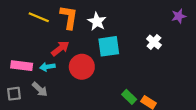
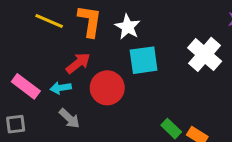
white cross: (154, 42) -> (205, 54), size x1.6
pink rectangle: (22, 66) -> (26, 86), turned 30
gray arrow: (40, 89) -> (69, 118), moved

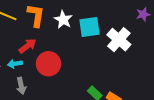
cyan square: (144, 60) -> (90, 27), moved
gray arrow: (69, 118) -> (21, 86), turned 35

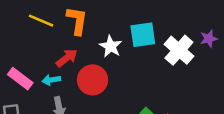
purple star: (143, 14) -> (209, 39), moved
white star: (63, 20) -> (111, 46), moved

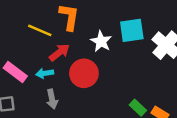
yellow line: (41, 21) -> (40, 30), moved

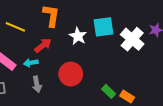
yellow line: (40, 30) -> (15, 27), moved
red circle: (84, 73) -> (71, 74), moved

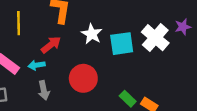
yellow line: (15, 27) -> (19, 23), turned 66
cyan square: (104, 27) -> (122, 44), moved

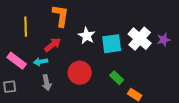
purple star: (183, 27) -> (164, 40), moved
green rectangle: (128, 99) -> (117, 78), moved

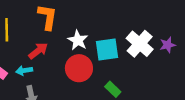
red circle: (80, 73) -> (79, 68), moved

